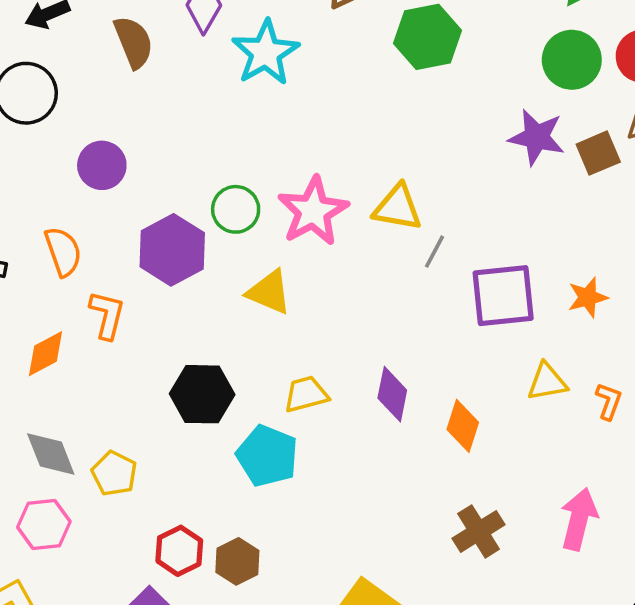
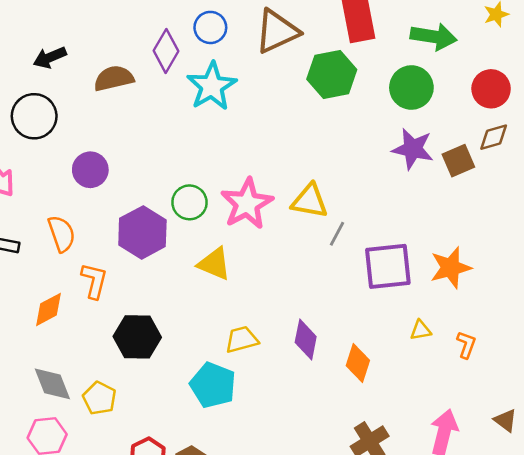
brown semicircle: (134, 42) -> (114, 78), turned -81
green circle: (572, 60) -> (411, 88), moved
orange star: (588, 297) -> (451, 268), size x1.4
yellow triangle: (547, 382) -> (421, 330), size x0.7
black hexagon: (202, 394) -> (137, 337), moved

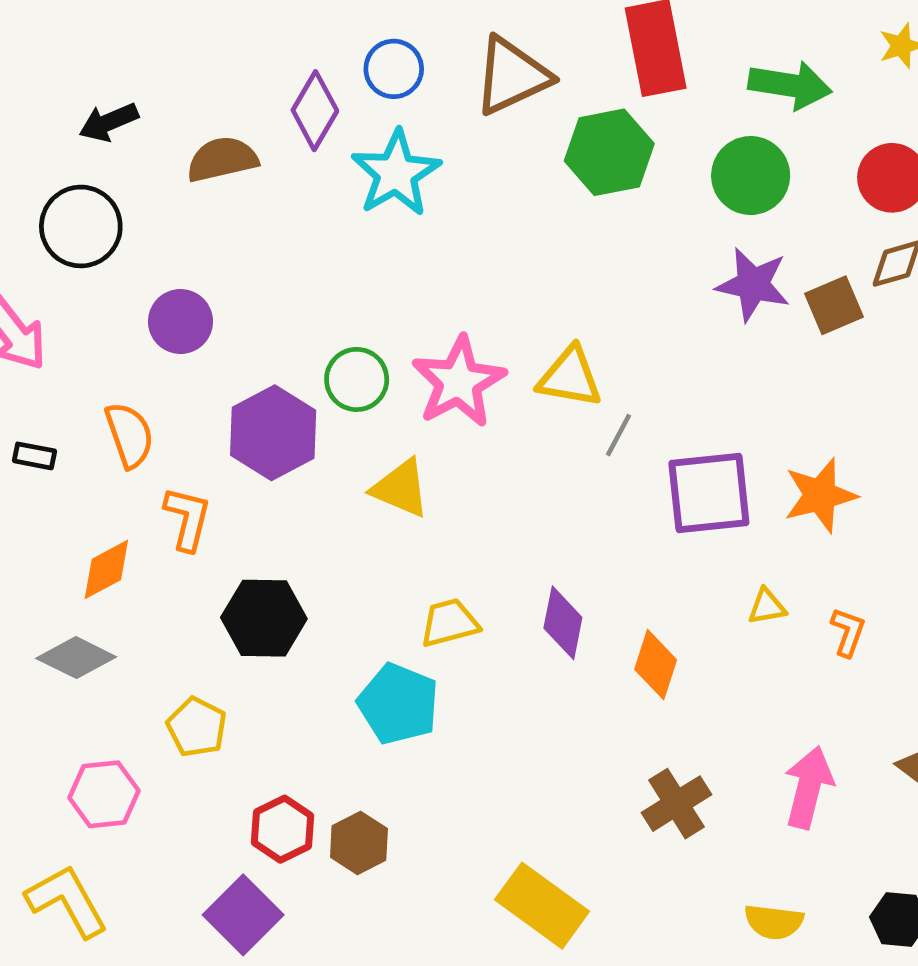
gray diamond: (52, 384) -> (76, 658), moved, turned -42

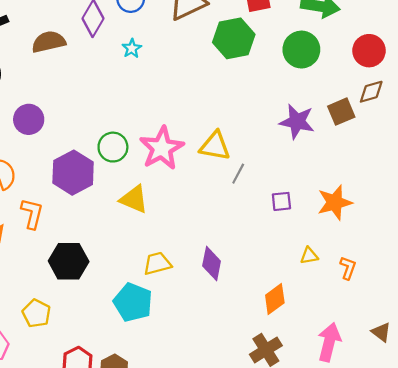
cyan star: (396, 173) -> (132, 48), size x0.5
purple star: (753, 284) -> (297, 122), moved
purple square: (709, 493) -> (281, 201), size x0.5
orange diamond: (656, 665) -> (275, 299), moved, turned 36

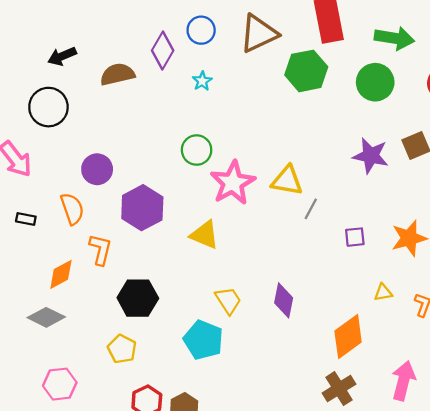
purple circle: (29, 119) -> (97, 169), moved
green circle: (113, 147) -> (197, 150), moved
yellow trapezoid: (157, 263) -> (228, 300), turned 72
orange diamond: (275, 299) -> (348, 337), size x1.4
yellow pentagon: (36, 313) -> (122, 349), moved

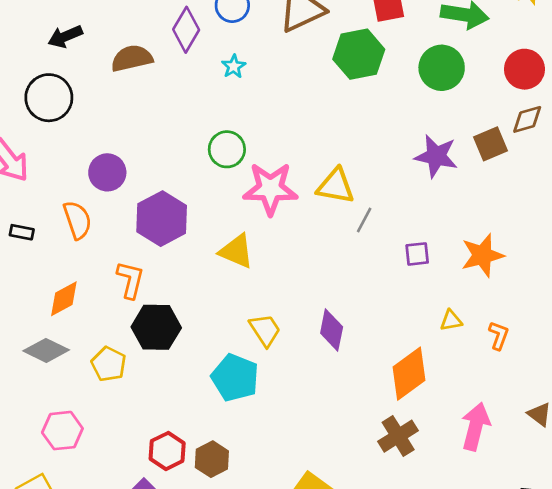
pink star: (233, 183) -> (270, 189), turned 30
orange L-shape: (100, 249) -> (130, 280), moved
yellow pentagon: (122, 349) -> (109, 364), moved

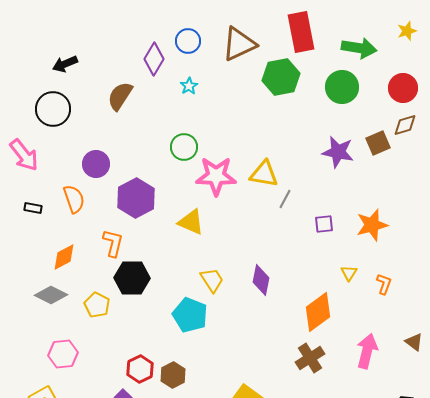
brown semicircle: (132, 58) -> (120, 96), moved, turned -44
yellow triangle: (451, 321) -> (349, 273), turned -48

